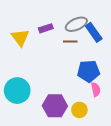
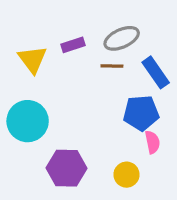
blue rectangle: (94, 32) -> (156, 72), moved
cyan circle: (17, 91) -> (28, 121), moved
purple hexagon: (55, 106) -> (66, 168), moved

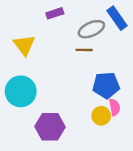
purple rectangle: (73, 45) -> (55, 13), moved
blue rectangle: (156, 72) -> (117, 18), moved
yellow circle: (127, 175) -> (101, 116), moved

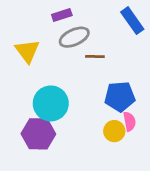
gray ellipse: (91, 29) -> (74, 37), moved
cyan circle: (21, 91) -> (51, 103), moved
purple hexagon: (50, 127) -> (38, 134), moved

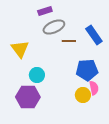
blue rectangle: (132, 21) -> (94, 35), moved
yellow triangle: (27, 51) -> (20, 49), moved
cyan circle: (51, 103) -> (37, 75), size x0.6

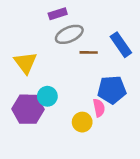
pink semicircle: (94, 88) -> (99, 108), moved
yellow circle: (83, 95) -> (82, 122), moved
purple hexagon: (28, 97) -> (28, 109), moved

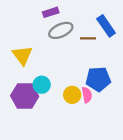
blue rectangle: (121, 45) -> (106, 26), moved
brown line: (89, 52) -> (88, 38), moved
yellow circle: (82, 122) -> (72, 95), moved

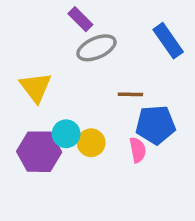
purple rectangle: (51, 12) -> (80, 19), turned 63
brown line: (88, 38) -> (130, 94), moved
yellow circle: (72, 95) -> (91, 143), moved

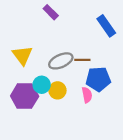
gray ellipse: (96, 48) -> (61, 61), moved

